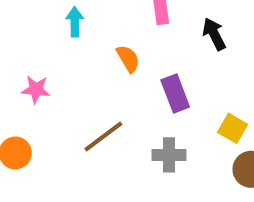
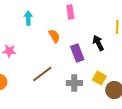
black arrow: (214, 34) -> (98, 43), moved
yellow square: (233, 128) -> (99, 78), moved

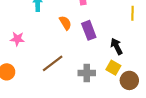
black arrow: (98, 43) -> (117, 46), moved
purple rectangle: (77, 53) -> (89, 30), moved

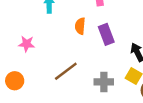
orange semicircle: (65, 23) -> (80, 26), turned -144

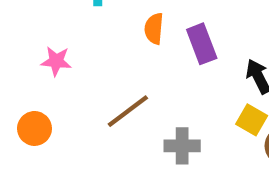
gray cross: (104, 82) -> (182, 146), moved

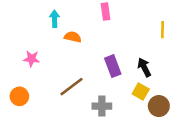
orange semicircle: (154, 29) -> (73, 37), moved, turned 98
purple rectangle: (202, 44) -> (113, 66), moved

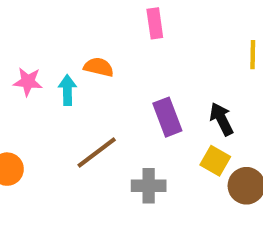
cyan arrow: (55, 19) -> (67, 90), moved
pink star: (32, 59) -> (28, 82), moved

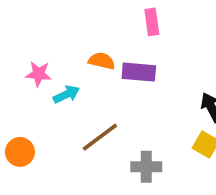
cyan arrow: (67, 90) -> (66, 94), moved, turned 65
purple rectangle: (167, 117) -> (139, 72), moved, turned -64

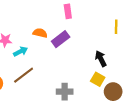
purple rectangle: (139, 72) -> (61, 39), turned -42
brown line: (100, 137) -> (24, 75), moved

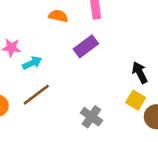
orange semicircle: (40, 33) -> (58, 16), moved
gray cross: (65, 92) -> (91, 117), turned 35

